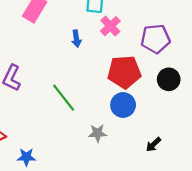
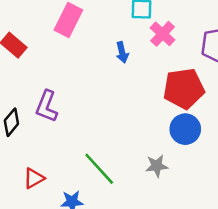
green line: (64, 98) -> (99, 169), moved

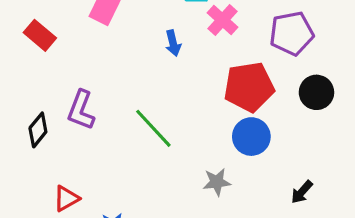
green line: (99, 169) -> (153, 128), moved

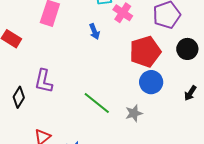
green line: (153, 128) -> (97, 103), moved
black arrow: (302, 192) -> (190, 93), moved

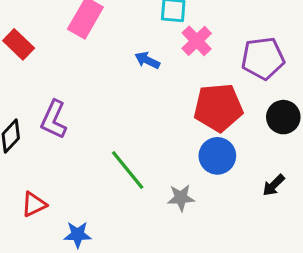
blue arrow: (94, 31) -> (147, 60), turned 126

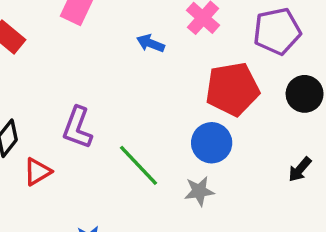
purple L-shape: (54, 119) -> (77, 128), moved
blue circle: (217, 156) -> (212, 143), moved
red triangle: (34, 204) -> (38, 172), moved

